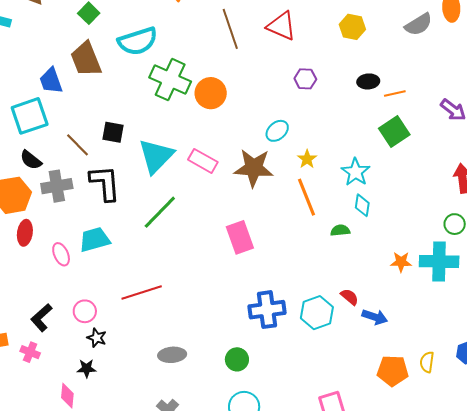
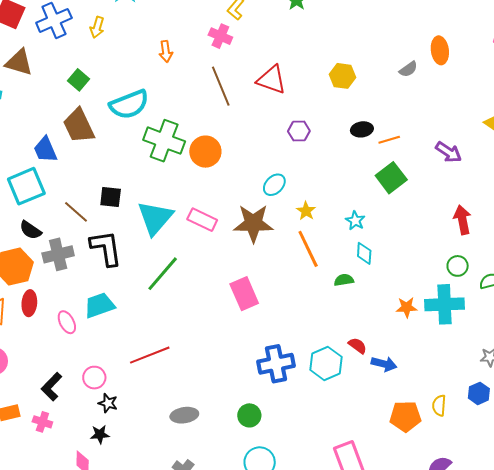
gray semicircle: (419, 24) -> (408, 69), size x0.7
cyan star: (356, 172) -> (355, 221), size x0.7

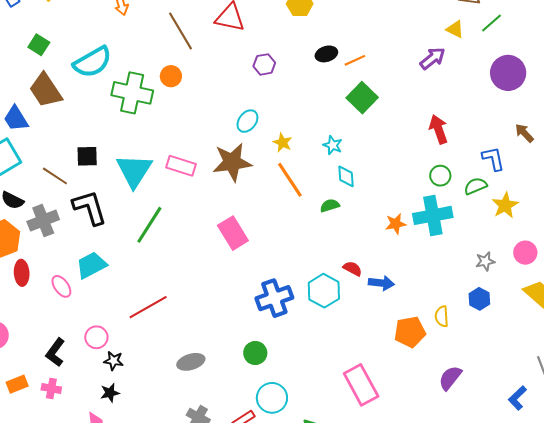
orange circle: (205, 152) -> (171, 76), moved, size x0.7
purple arrow: (449, 152) -> (433, 58), moved, turned -64

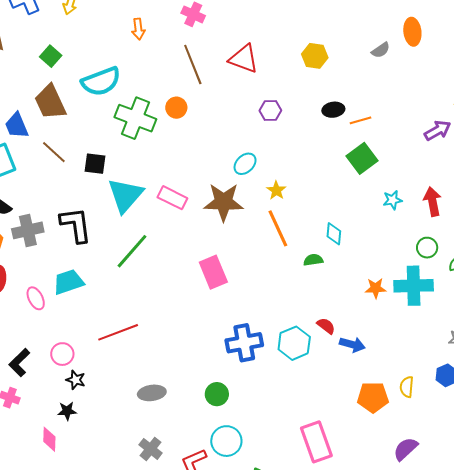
cyan star: (333, 145) -> (392, 200), moved, turned 30
black square: (87, 156) -> (95, 164), moved
brown line: (55, 176) -> (54, 152), moved

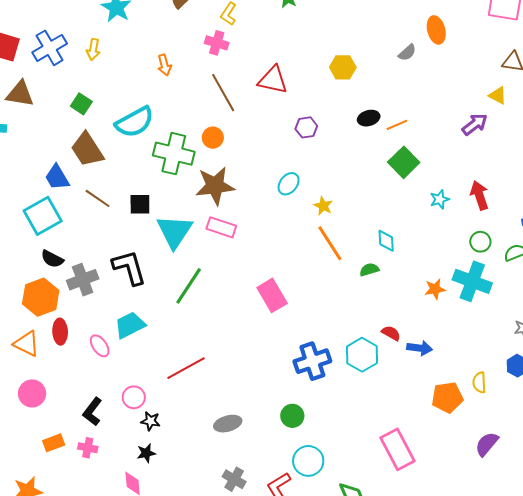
brown star: (223, 202) -> (215, 186), moved
cyan cross: (414, 286) -> (472, 281), turned 30

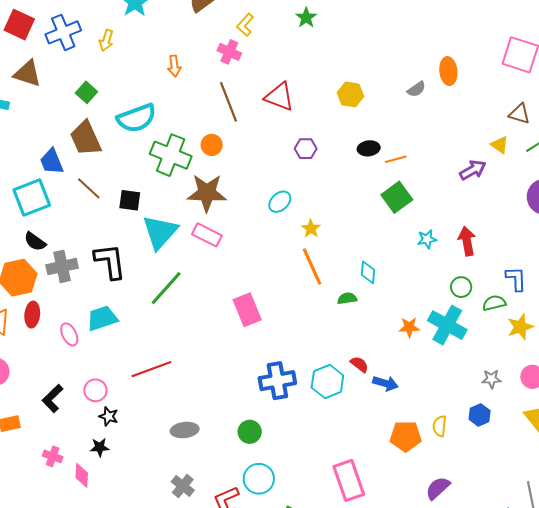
pink cross: (88, 448) -> (53, 456), moved

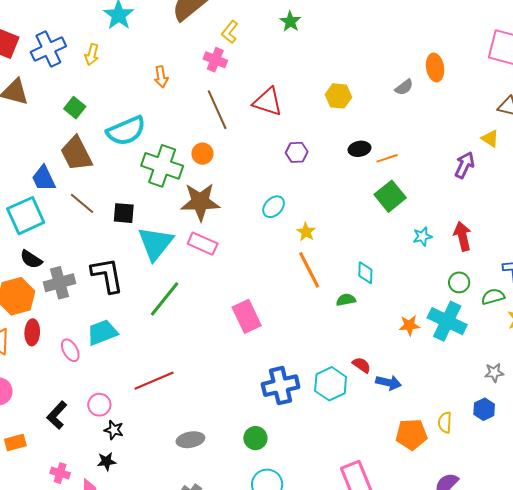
purple arrow: (473, 170) -> (465, 165), turned -32

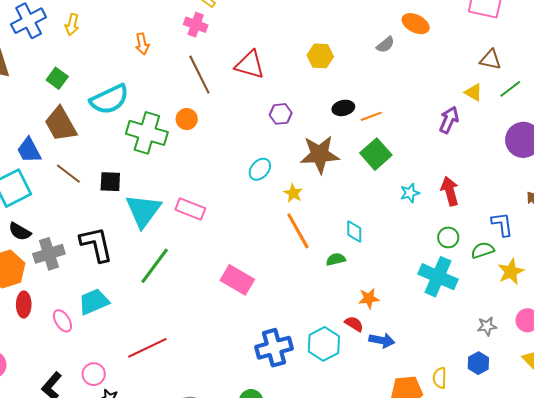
orange ellipse: (435, 67) -> (416, 24), turned -52
brown star: (200, 202) -> (320, 154), moved
pink rectangle: (247, 316) -> (237, 280), turned -32
orange star: (409, 325) -> (369, 298), moved

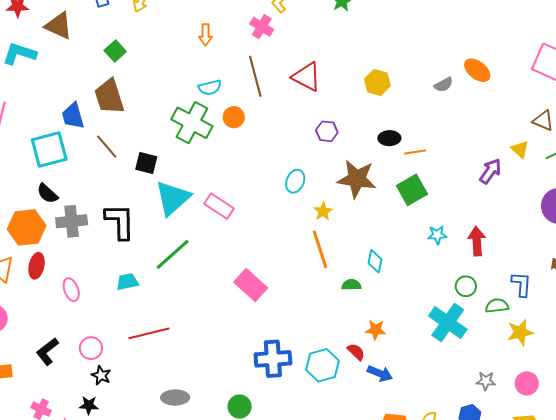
cyan semicircle: (109, 99) -> (210, 87), moved, size x0.6
cyan ellipse: (260, 169) -> (295, 181), turned -30
cyan trapezoid: (94, 302) -> (127, 282), moved, size x0.7

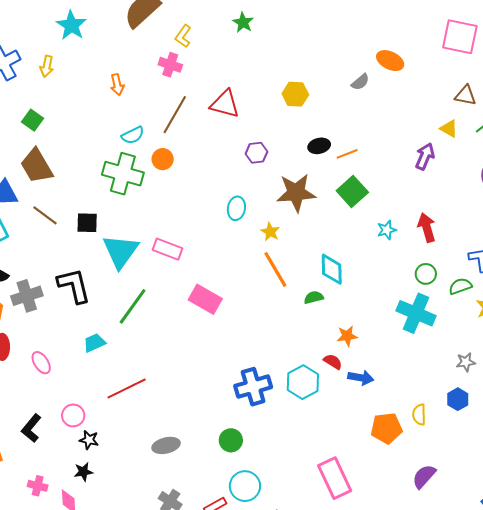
brown line: (255, 76) -> (175, 115), turned 57
cyan diamond: (375, 261) -> (332, 269), size x1.4
pink rectangle: (251, 285) -> (205, 299), moved

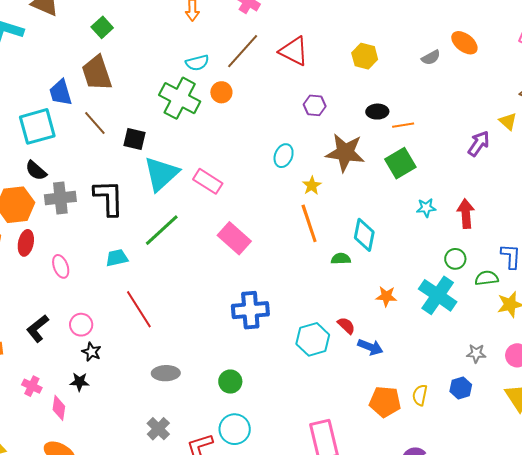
orange star: (347, 336) -> (386, 296), moved
blue cross: (253, 387) -> (250, 310), moved
red line: (127, 388) -> (139, 309), turned 72

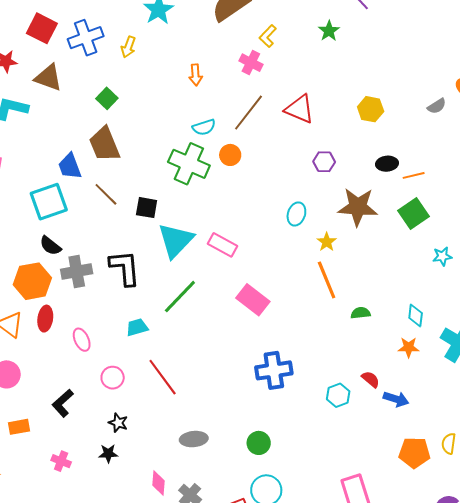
cyan diamond: (364, 235) -> (416, 316), moved, size x0.7
pink circle: (81, 325) -> (113, 378), moved
cyan hexagon: (313, 339) -> (338, 395), size x0.7
pink diamond: (59, 408) -> (158, 483), moved

